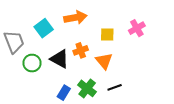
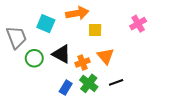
cyan square: (44, 28) -> (46, 24), turned -30
yellow square: (107, 34) -> (95, 30), moved
orange cross: (81, 50) -> (82, 62), moved

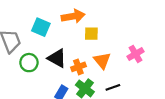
pink cross: (138, 24) -> (135, 54), moved

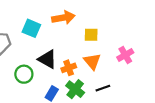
yellow square: (91, 34) -> (91, 35), moved
green circle: (29, 63) -> (24, 74), moved

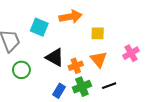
green circle: (24, 74) -> (21, 70), moved
green cross: (75, 89) -> (82, 87), turned 30

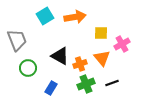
cyan square: (39, 27) -> (45, 16), moved, turned 36
pink cross: (131, 53) -> (122, 44), moved
blue rectangle: (59, 91) -> (51, 88), moved

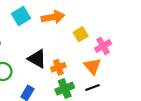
yellow square: (101, 33) -> (81, 34), turned -32
orange triangle: (102, 58) -> (92, 66), moved

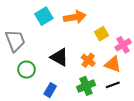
orange triangle: (92, 66) -> (113, 64), turned -30
orange cross: (58, 67) -> (88, 60), moved, turned -32

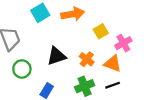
black triangle: (59, 57) -> (56, 56), turned -48

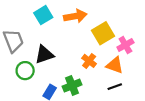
yellow square: (101, 31) -> (103, 33), size x1.5
black triangle: (56, 56) -> (44, 55), moved
green cross: (85, 86) -> (72, 86), moved

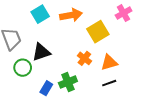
pink cross: (125, 45) -> (124, 13), moved
orange triangle: (115, 65) -> (109, 62), turned -36

